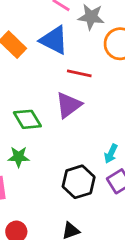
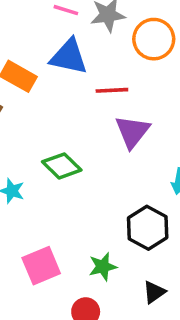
purple triangle: (69, 105) -> (132, 132), moved
green star: (19, 157) -> (103, 267), moved

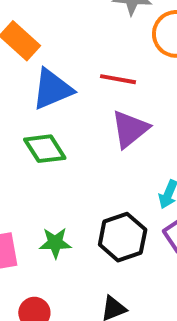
blue triangle: (69, 57) -> (52, 89), moved, turned -48
green star: (103, 267) -> (55, 243), moved

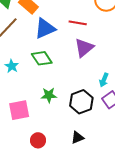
green star: (55, 243) -> (49, 95), moved

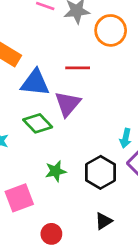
blue triangle: (45, 28) -> (35, 83), turned 40
purple triangle: (84, 48) -> (68, 104), moved

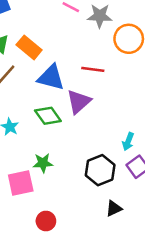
green star: (56, 171) -> (43, 163), moved
black triangle: (104, 221) -> (114, 208), moved

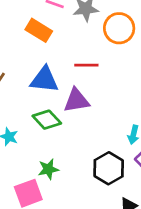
orange rectangle: (29, 47) -> (39, 30), moved
purple triangle: (79, 102) -> (76, 100), turned 40

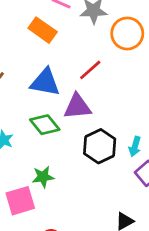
red line: (86, 65) -> (90, 70), turned -45
black hexagon: (109, 168) -> (100, 146), moved

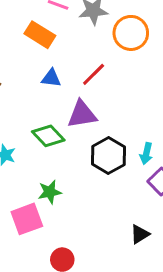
blue triangle: (45, 82) -> (51, 78), moved, size x0.6

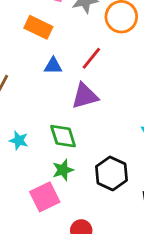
green diamond: (48, 136) -> (63, 136), moved, turned 32
black hexagon: (108, 155) -> (111, 173), moved

